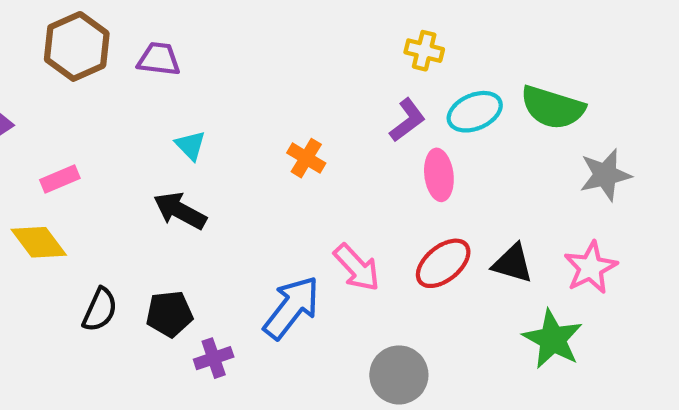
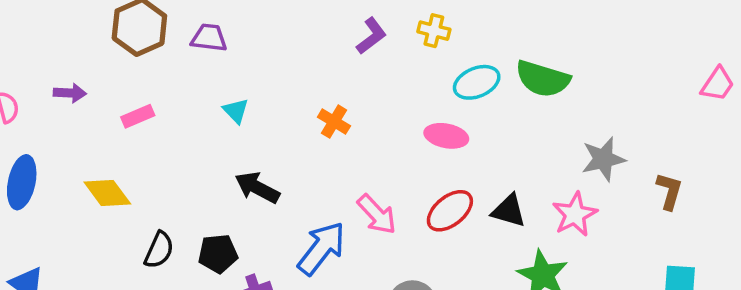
purple L-shape: (407, 120) -> (371, 36), moved
pink ellipse: (439, 175) -> (446, 136), turned -72
gray star: (605, 175) -> (603, 159), moved
pink rectangle: (60, 179) -> (138, 116), moved
black arrow: (180, 211) -> (257, 188), moved

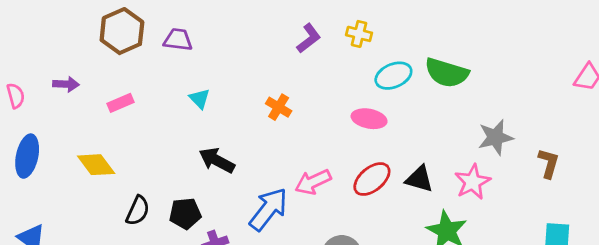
pink arrow: (377, 214) -> (313, 182), turned 108

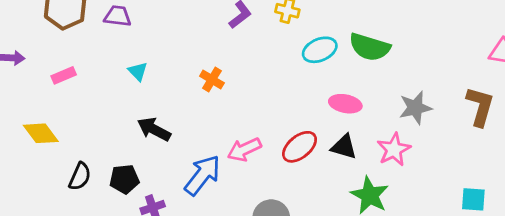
pink ellipse: (369, 119) -> (345, 104), moved
brown L-shape: (549, 163) -> (480, 106), moved, size x1.4

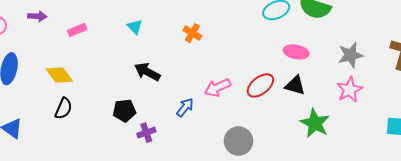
pink star: (394, 150) -> (350, 90), moved
blue arrow: (202, 175) -> (185, 107), size x0.6
black semicircle: (80, 176) -> (64, 109), moved

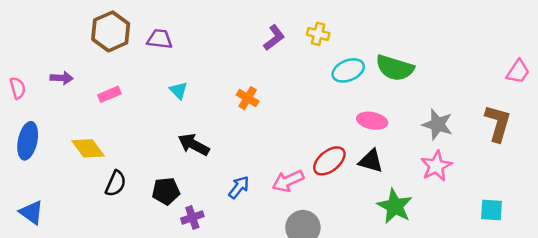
gray star: (351, 55) -> (437, 124), turned 30
pink arrow: (218, 88) -> (288, 181), moved
black semicircle: (64, 109) -> (116, 184), moved

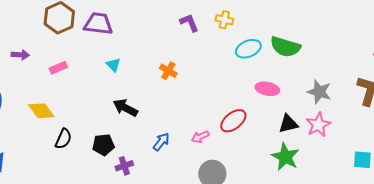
purple L-shape: (274, 38) -> (189, 23), turned -75
purple trapezoid: (160, 39) -> (98, 24), size x1.4
black triangle: (371, 161) -> (288, 124), moved, turned -30
pink arrow: (288, 181) -> (200, 137), size x0.7

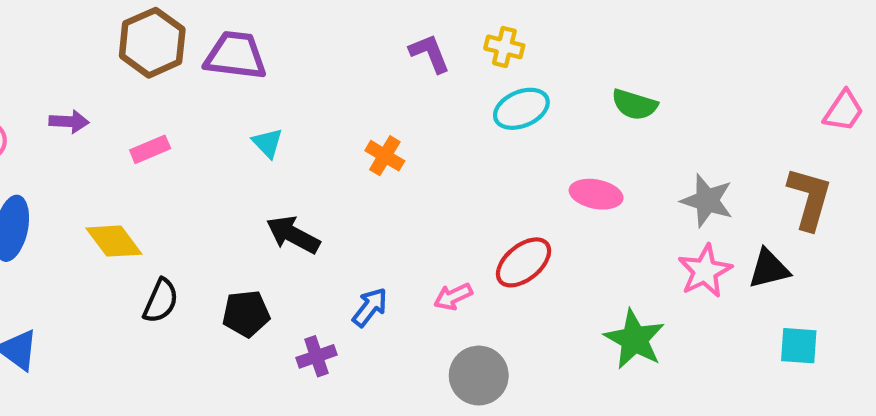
green semicircle: (285, 47) -> (634, 105), size x0.7
cyan ellipse: (248, 49) -> (521, 109), moved
black triangle: (288, 124) -> (769, 269), moved
purple cross: (124, 166) -> (317, 356), moved

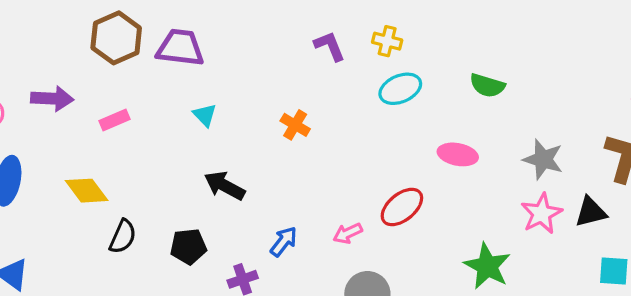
purple arrow: (69, 122) -> (52, 99), size x1.4

